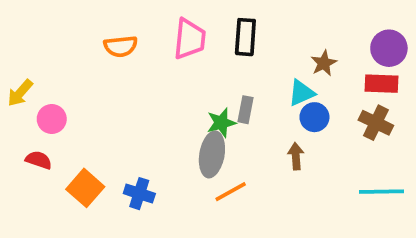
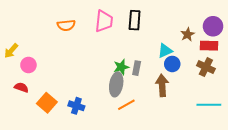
brown star: (324, 63) -> (188, 34), moved
gray rectangle: (245, 110) -> (137, 68), moved
brown arrow: (296, 156) -> (162, 85), size x1.5

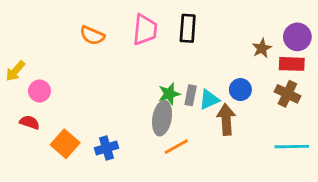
orange semicircle: (66, 25) -> (92, 35), turned 30
cyan triangle: (165, 51) -> (209, 100), moved
blue cross: (76, 106) -> (106, 148), turned -35

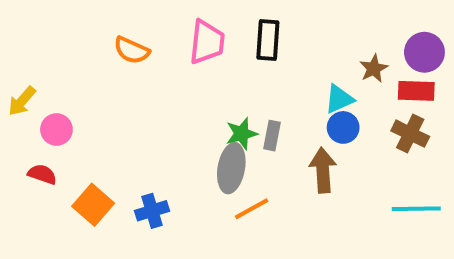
cyan triangle: (209, 100) -> (339, 99), moved

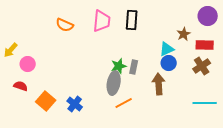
purple circle: (424, 52) -> (208, 16), moved
brown cross: (410, 134) -> (202, 66), turned 30
blue cross: (152, 211) -> (75, 104), turned -35

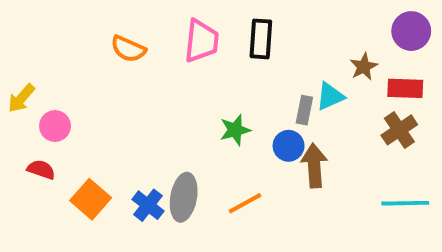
blue circle: (169, 63) -> (289, 146), moved
gray rectangle: (134, 67) -> (304, 110), moved
gray ellipse: (114, 83) -> (184, 197), moved

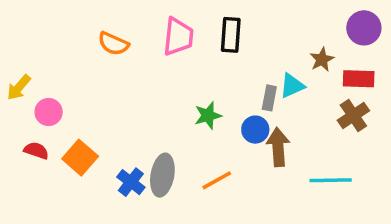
orange square: (91, 199) -> (80, 158), moved
cyan line: (405, 203) -> (331, 180), moved

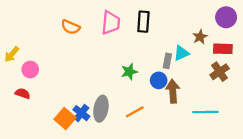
orange square: (80, 158) -> (65, 118), moved

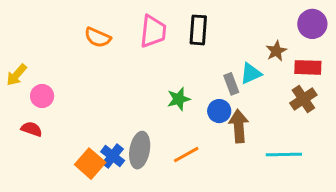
gray rectangle: (167, 61) -> (231, 84), turned -32

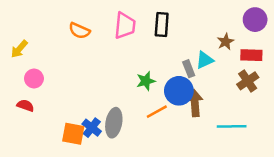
yellow arrow: (17, 75) -> (19, 49), moved
blue circle: (219, 111) -> (179, 91), size x1.5
orange line: (186, 155) -> (157, 112), moved
orange square: (90, 164) -> (73, 134), turned -30

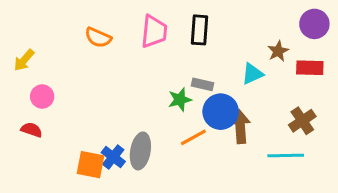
gray rectangle: (189, 69) -> (202, 84), moved, turned -56
brown cross: (248, 81) -> (302, 121), moved

